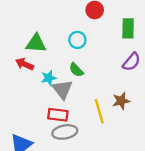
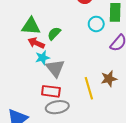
cyan circle: (77, 40) -> (96, 24), moved
red arrow: (24, 64) -> (36, 43), moved
green semicircle: (76, 70) -> (54, 33), moved, turned 88

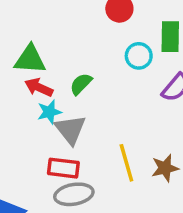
green semicircle: (54, 33) -> (81, 84), moved
brown star: (109, 79) -> (165, 168), moved

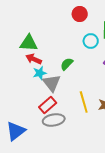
green semicircle: (81, 84) -> (67, 64), moved
red rectangle: (63, 168) -> (48, 105), turned -48

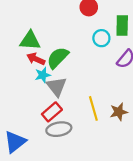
green semicircle: (67, 64) -> (58, 58), moved, size x1.5

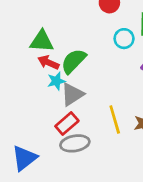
gray triangle: (57, 87) -> (72, 94), turned 35

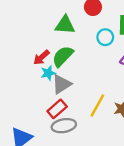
green triangle: (42, 41) -> (65, 25), moved
red arrow: (48, 62) -> (41, 57), turned -66
yellow line: (115, 120) -> (97, 106), turned 45

